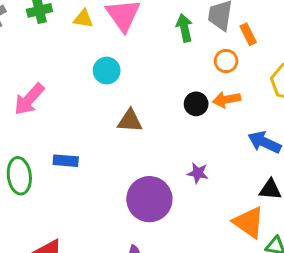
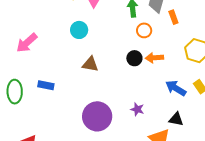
orange circle: (226, 61) -> (144, 30), moved
purple star: (198, 173) -> (137, 109), moved

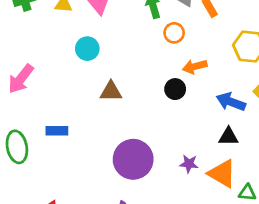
black circle: (134, 58) -> (175, 89), moved
purple star: (137, 109) -> (189, 164), moved
black triangle: (176, 119) -> (228, 137), moved

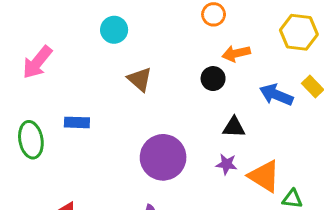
brown triangle: (111, 91) -> (140, 79), turned 40
black triangle: (228, 137) -> (234, 127), moved

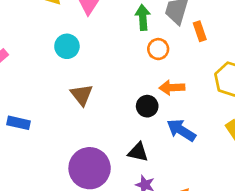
blue arrow: (276, 95) -> (181, 130), moved
black triangle: (234, 127) -> (138, 152), moved

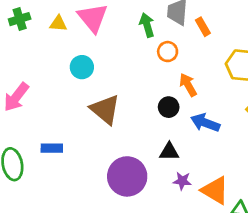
orange arrow: (172, 88) -> (188, 85), turned 75
brown triangle: (82, 95) -> (105, 109), size x1.4

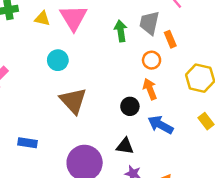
orange circle: (168, 52) -> (152, 60), moved
blue rectangle: (52, 148) -> (28, 143), moved

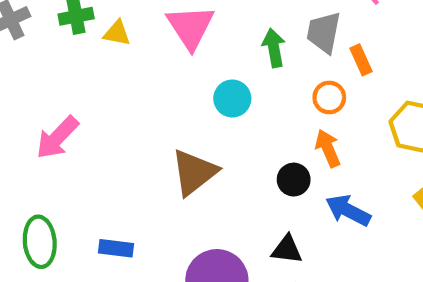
yellow triangle: (42, 19) -> (117, 33), moved
cyan circle: (58, 60) -> (232, 99), moved
brown triangle: (73, 101) -> (194, 172), turned 36

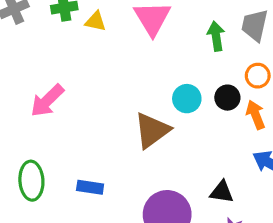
cyan circle: (232, 99) -> (187, 99), moved
black circle: (294, 180) -> (227, 98), moved

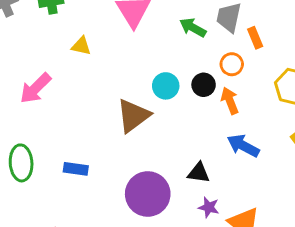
yellow triangle: (95, 21) -> (81, 46), moved
green arrow: (216, 36) -> (193, 28), turned -52

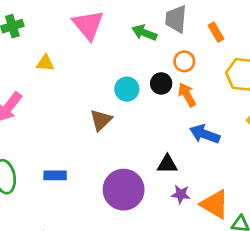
orange rectangle: (255, 38) -> (216, 32), moved
brown triangle: (133, 116) -> (101, 120), size x0.7

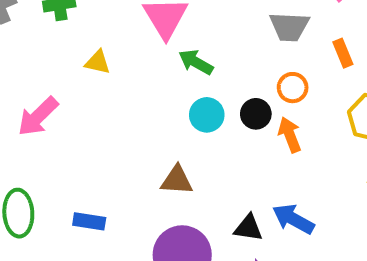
gray trapezoid: (176, 19) -> (289, 27), turned -100
green arrow: (144, 33) -> (196, 62), moved
brown triangle: (101, 120) -> (177, 180), moved, turned 40
blue arrow: (205, 134) -> (293, 219), moved

